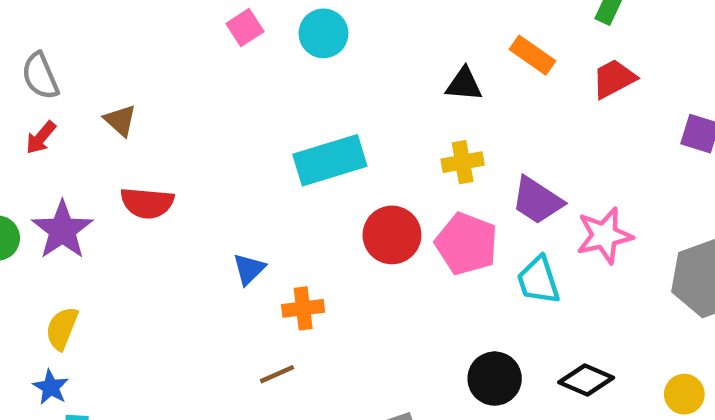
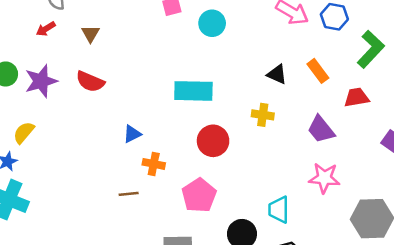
purple trapezoid: (537, 201) -> (321, 129), moved
pink pentagon: (466, 244) -> (199, 195), moved
cyan trapezoid: (538, 280) -> (279, 210), moved

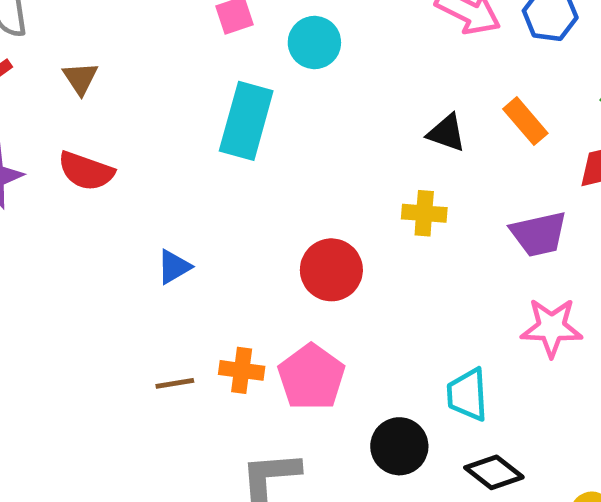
cyan rectangle: (193, 91) -> (246, 121), moved, turned -72
purple trapezoid: (321, 129) -> (539, 234), turned -60
orange cross: (154, 164) -> (242, 370), moved

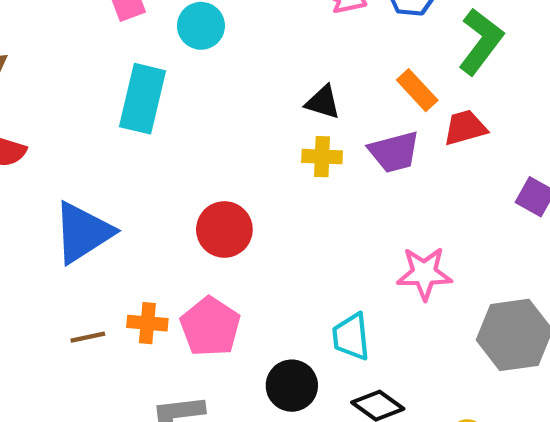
orange rectangle: (525, 121) -> (417, 90), moved
yellow cross: (424, 213) -> (322, 157), moved
purple trapezoid: (539, 234) -> (394, 152), moved
blue triangle: (174, 267) -> (83, 232), size x2.0

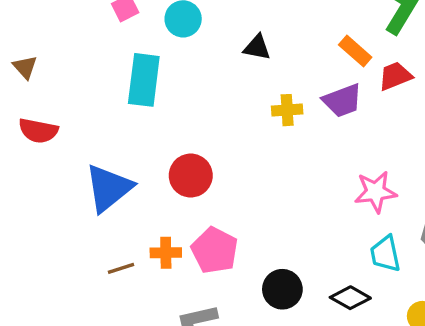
black triangle: (323, 102) -> (257, 47), moved
red circle: (224, 229) -> (191, 176), moved
cyan trapezoid: (351, 337) -> (385, 254), moved

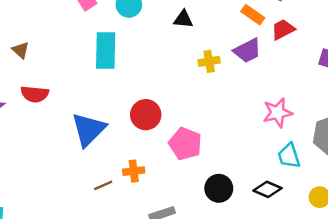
pink pentagon: (215, 250) -> (185, 144), moved

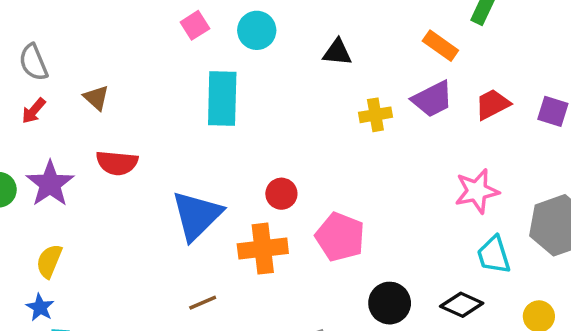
red trapezoid: (283, 29) -> (492, 104), moved
red circle: (146, 115) -> (281, 194), size x0.7
orange cross: (134, 171) -> (263, 249), moved, size x1.5
brown line: (103, 185) -> (203, 303), moved

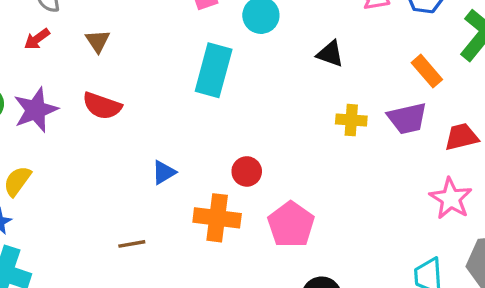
pink star: (477, 191) -> (451, 198), moved, turned 30
blue triangle: (197, 215) -> (164, 172), size x0.5
brown line: (203, 303) -> (132, 244), moved

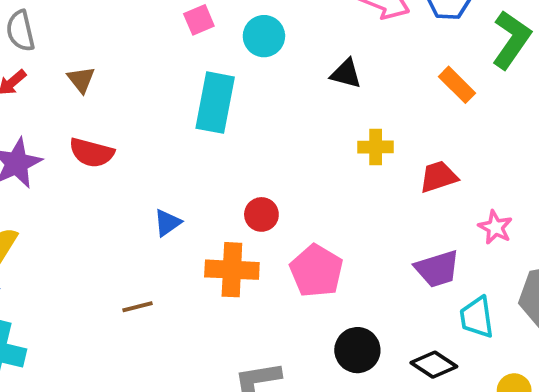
purple trapezoid: (407, 118) -> (437, 269), moved
red trapezoid: (461, 137) -> (438, 177), moved
pink star: (451, 198) -> (495, 227), size x0.7

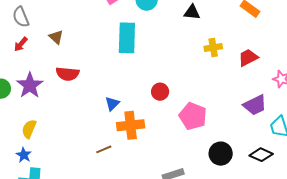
orange cross: (232, 270) -> (131, 125), moved

